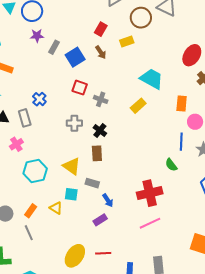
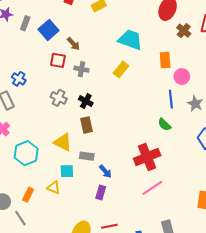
brown arrow: (101, 52) -> (73, 44), moved
gray cross: (74, 123) -> (59, 98), turned 35
purple rectangle: (100, 220) -> (101, 193), turned -32
gray line: (29, 233) -> (20, 218), moved

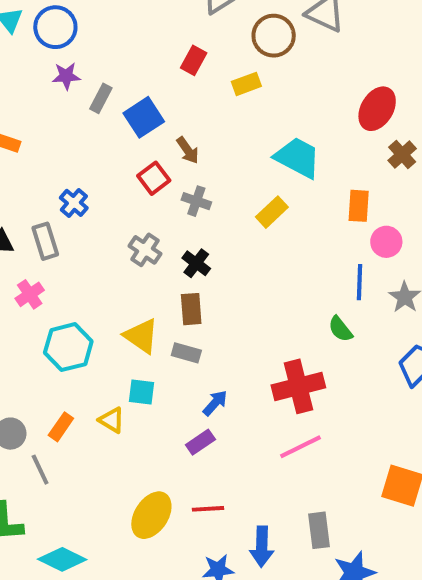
red square: (58, 60) -> (154, 178), turned 35
gray rectangle: (87, 156) -> (186, 353), moved
blue arrow: (105, 171) -> (215, 403), turned -104
purple rectangle: (101, 193) -> (200, 442), turned 32

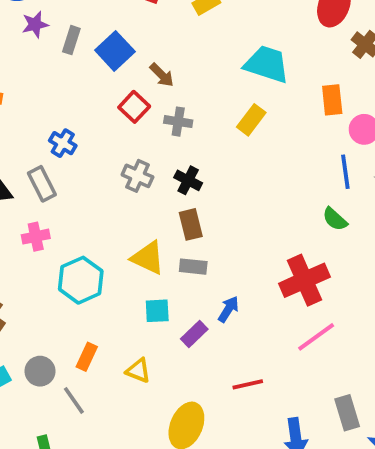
pink cross: (30, 294) -> (36, 237), turned 32
yellow triangle: (112, 420) -> (138, 371), moved
purple rectangle: (200, 442) -> (194, 334), moved
red line: (208, 509) -> (248, 384), moved

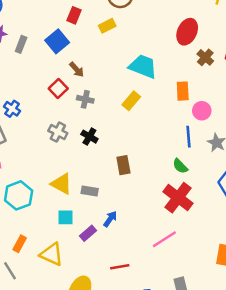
blue square: (115, 51) -> (57, 41), moved
brown rectangle: (191, 224) -> (123, 165), moved
red cross: (304, 280) -> (178, 198), moved, turned -32
yellow triangle: (138, 371) -> (52, 254), size x1.5

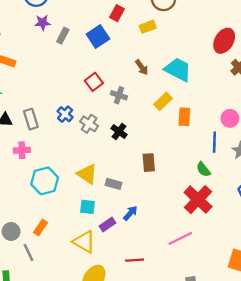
brown arrow: (77, 70) -> (142, 67), moved
orange rectangle: (183, 91) -> (184, 117), moved
blue cross: (12, 109) -> (65, 114), moved
yellow triangle: (52, 254) -> (84, 242), moved

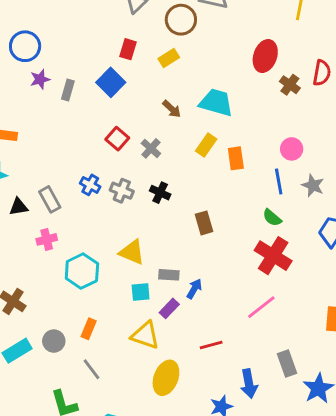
gray cross: (119, 95) -> (151, 148), turned 35
gray rectangle: (113, 184) -> (169, 275), moved
gray line: (28, 252) -> (92, 369), moved

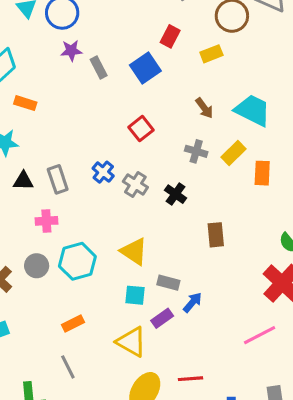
gray rectangle: (68, 90) -> (99, 67), turned -54
gray cross: (151, 148) -> (196, 151), moved, turned -36
orange rectangle: (89, 329) -> (73, 323), turned 30
gray circle: (54, 341) -> (37, 266), moved
red line: (211, 345) -> (191, 379), moved

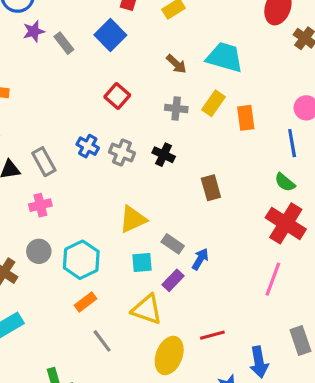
yellow triangle: (134, 251) -> (133, 219), turned -48
cyan hexagon: (77, 261) -> (81, 260), moved
gray rectangle: (168, 283) -> (173, 244), turned 30
pink line: (260, 335) -> (273, 279), turned -32
gray line: (68, 367) -> (102, 341), moved

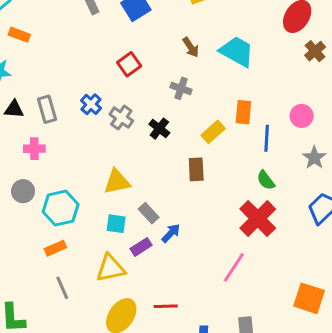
yellow rectangle: (214, 103) -> (213, 132), moved
blue line: (292, 143) -> (267, 138), moved
yellow triangle: (147, 309) -> (111, 268), turned -44

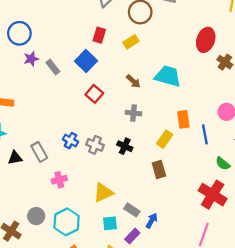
red square: (129, 64) -> (94, 94), moved
pink cross: (34, 149) -> (59, 180), moved
green semicircle: (266, 180) -> (223, 164), moved

